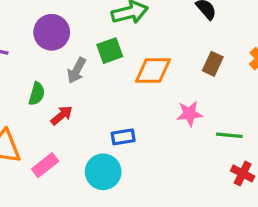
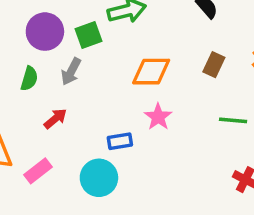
green square: (110, 51) -> (88, 35), moved
green semicircle: (37, 94) -> (29, 79), moved
pink star: (189, 114) -> (158, 117), moved, turned -30
green line: (229, 135) -> (233, 120), moved

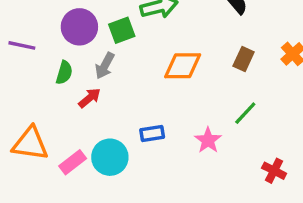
pink star: (158, 117) -> (208, 140), moved
red arrow: (55, 119) -> (90, 98), moved
green line: (233, 120) -> (245, 113), moved, turned -52
cyan circle: (99, 178) -> (110, 157), moved

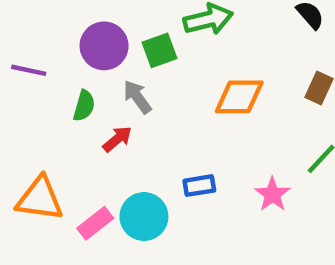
gray arrow: (105, 66) -> (137, 97), turned 116

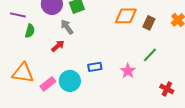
orange diamond: (239, 97) -> (126, 16), moved
green semicircle: (84, 106) -> (30, 31), moved

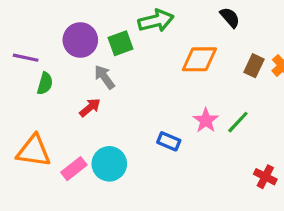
brown rectangle: (149, 23) -> (254, 66), moved
blue rectangle: (95, 67) -> (169, 141), moved, turned 32
pink star: (128, 71) -> (206, 120), moved

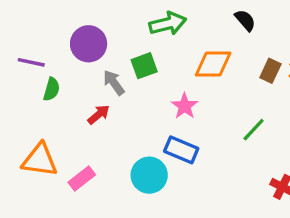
green square: (121, 43) -> (144, 66), moved
pink star: (206, 120) -> (185, 106), moved
blue rectangle: (169, 141) -> (181, 150), size x1.4
cyan circle: (109, 164) -> (149, 175), moved

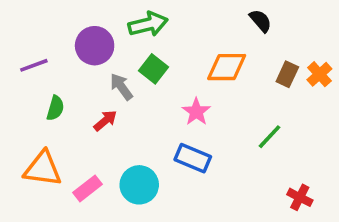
green arrow: (168, 24) -> (148, 24), moved
purple line: (31, 62) -> (34, 65), turned -32
green square: (144, 66) -> (153, 69), turned -32
green semicircle: (51, 89) -> (55, 108), moved
cyan circle: (149, 175) -> (139, 185), moved

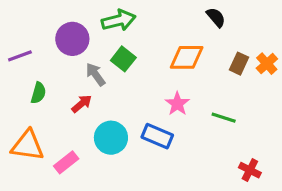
pink star: (196, 112) -> (177, 104), moved
green line: (269, 137) -> (224, 118), turned 65
cyan circle: (139, 185) -> (111, 138), moved

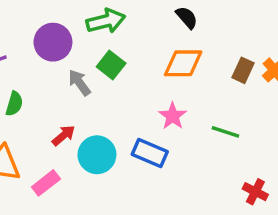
black semicircle: (216, 17) -> (187, 17), moved
red arrow: (82, 104) -> (64, 135), moved

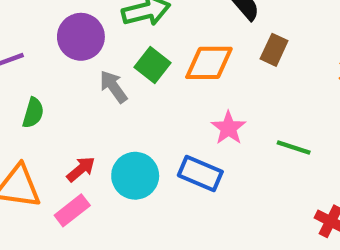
orange diamond: (183, 63) -> (209, 63), moved
brown rectangle: (243, 70) -> (274, 50), moved
red arrow: (64, 135) -> (81, 169), moved

